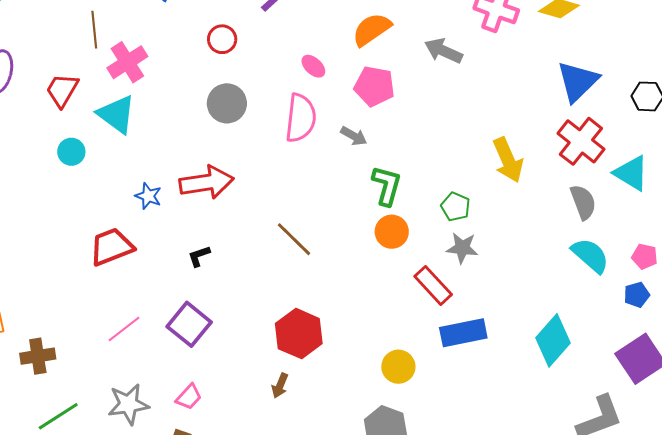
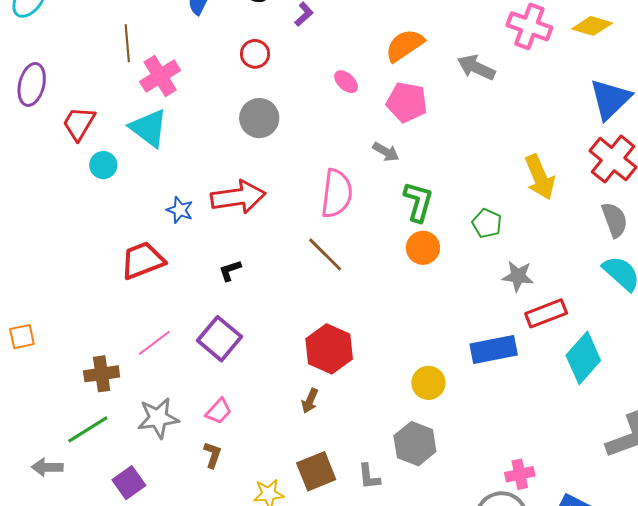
red trapezoid: (62, 90) -> (79, 123), moved
pink semicircle: (301, 118) -> (337, 193), moved
gray star: (462, 248) -> (518, 276), moved
red rectangle: (433, 285) -> (546, 313), moved, turned -69
brown cross: (38, 356) -> (102, 374), moved

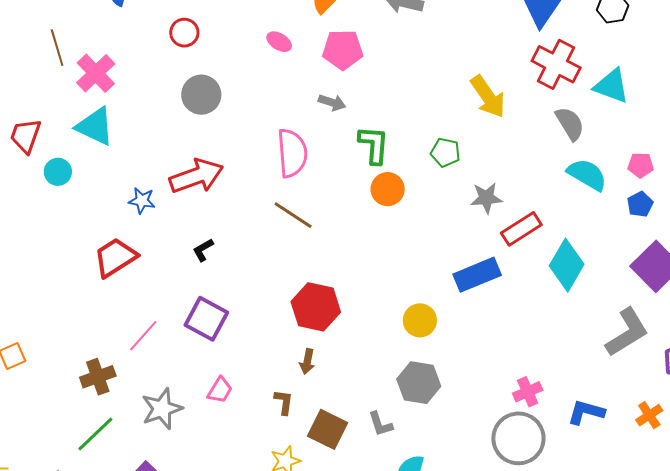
brown L-shape: (212, 455) -> (284, 402), moved
brown square: (316, 471) -> (328, 429), turned -30

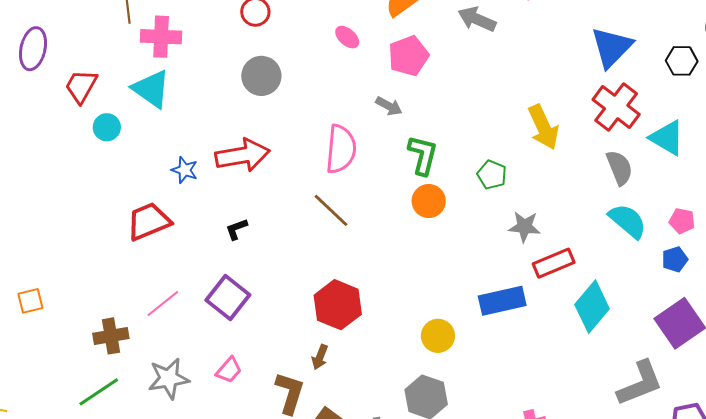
pink pentagon: (343, 50) -> (408, 56), turned -30
pink cross: (96, 73) -> (161, 37), turned 36
brown L-shape: (284, 402) -> (290, 393), size x1.6

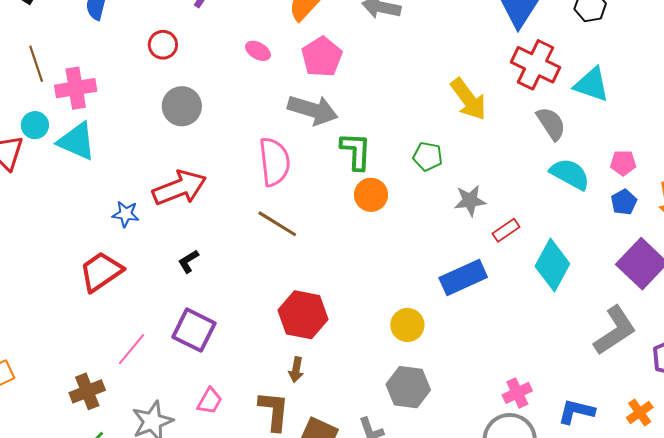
gray arrow: (389, 106) -> (313, 110), size x1.8
cyan circle: (107, 127) -> (35, 125), moved
red rectangle: (554, 263) -> (506, 230), size x0.7

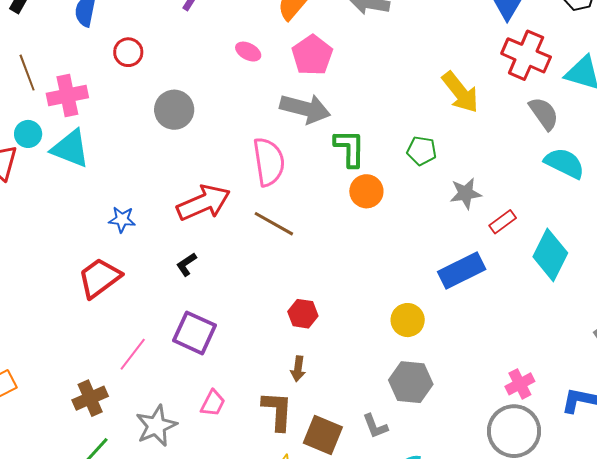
red circle: (163, 45) -> (128, 52), moved
red arrow: (179, 188) -> (204, 203), moved
red hexagon: (303, 315) -> (303, 314), size x0.6

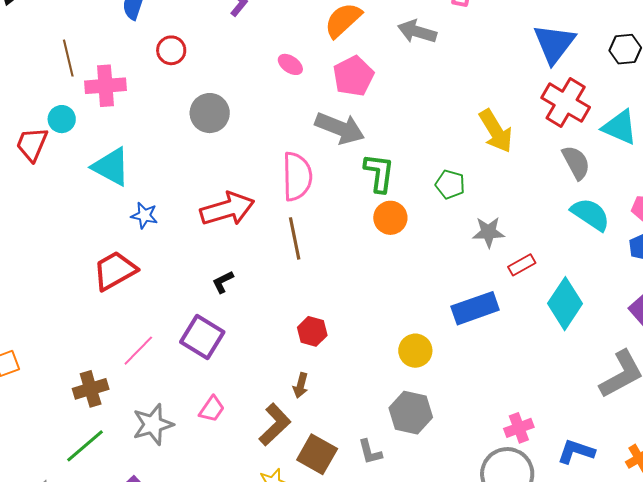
cyan triangle: (70, 149) -> (111, 167), moved
brown line: (274, 224) -> (295, 238), turned 42
black L-shape: (186, 264) -> (223, 282), moved
brown L-shape: (277, 411) -> (275, 425), turned 36

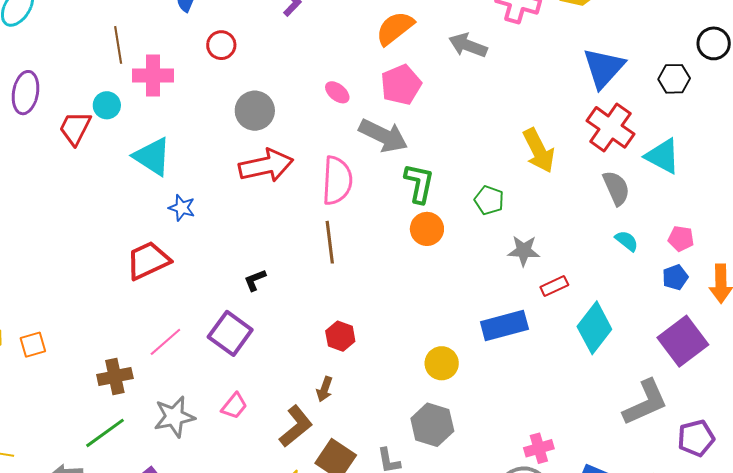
pink ellipse: (290, 64) -> (337, 92), moved
red arrow: (227, 209) -> (266, 166), moved
cyan semicircle: (590, 214) -> (627, 241), size x0.6

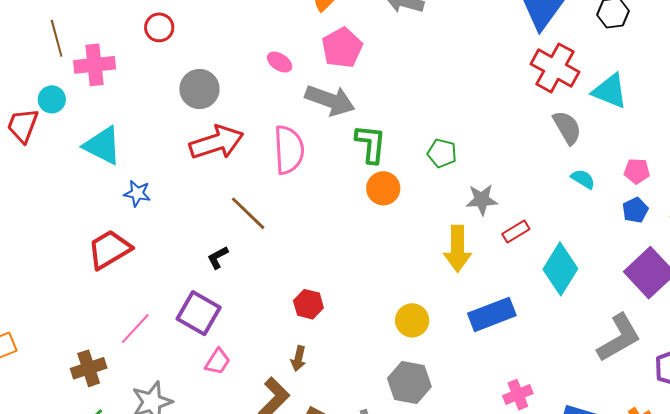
yellow arrow: (539, 151) -> (458, 249), moved, turned 33
brown line: (330, 242) -> (248, 213), moved, turned -33
blue rectangle: (504, 326) -> (492, 314), moved
pink trapezoid: (234, 406) -> (217, 362), moved

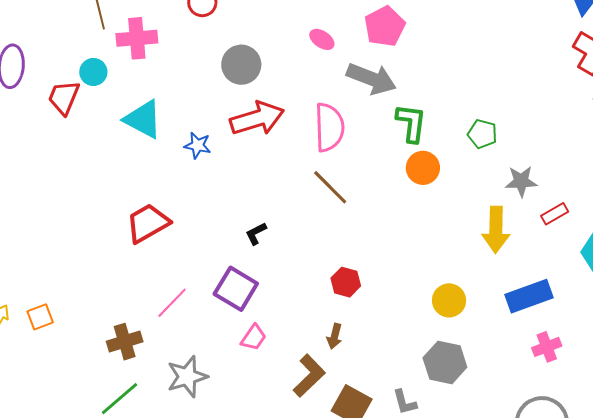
blue star: (137, 193) -> (198, 145), moved
brown line: (248, 213) -> (330, 187), moved
pink cross: (518, 395) -> (547, 347), moved

